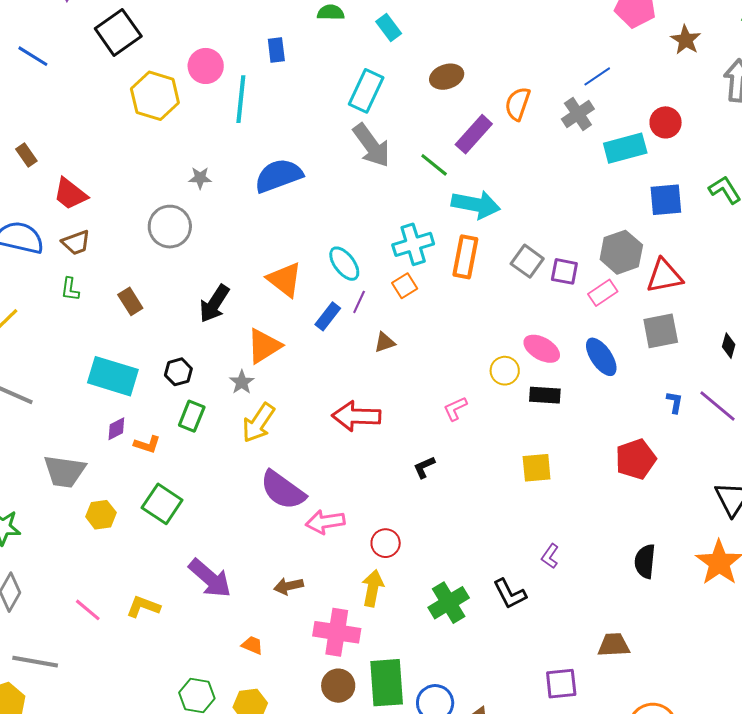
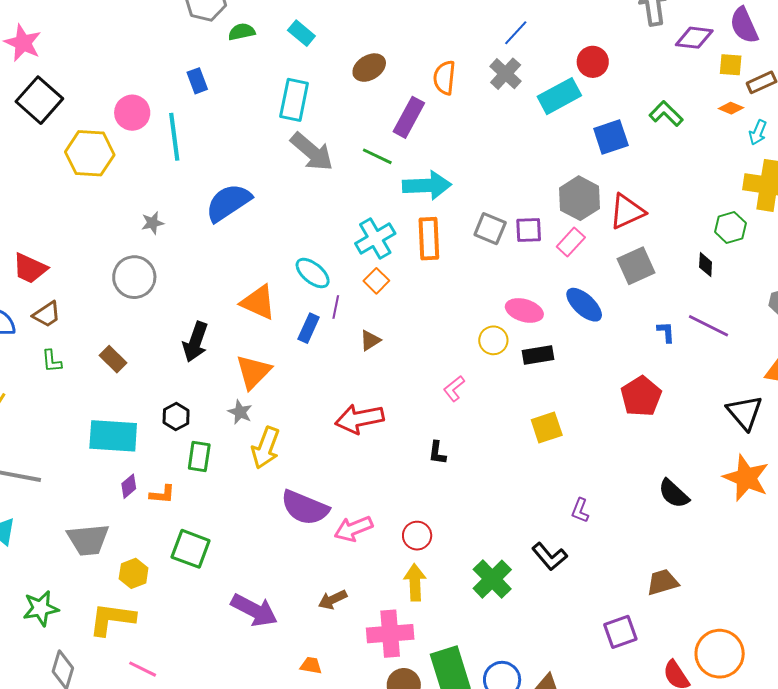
black L-shape: (424, 467) -> (437, 453), turned -45
black semicircle: (645, 561) -> (674, 494), turned -40
yellow L-shape: (143, 607) -> (112, 619), moved, size x1.4

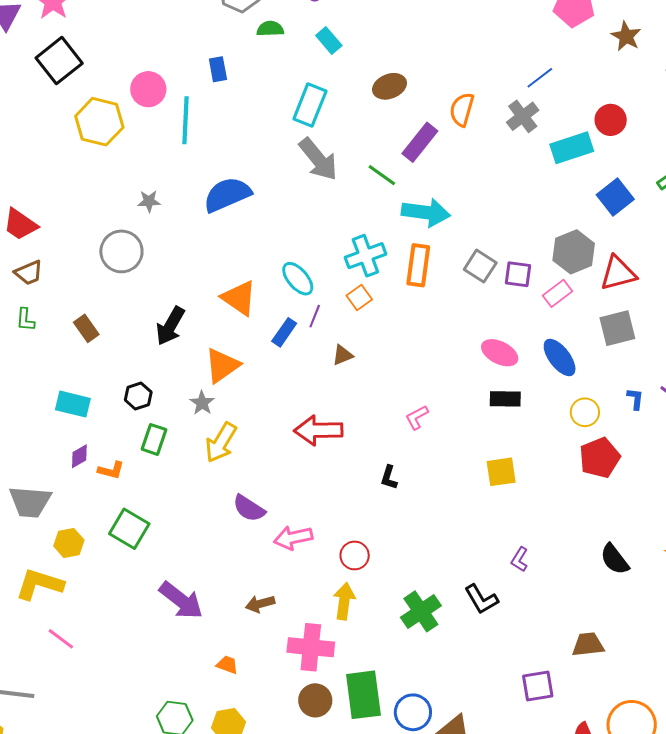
blue square: (611, 137) -> (615, 197), turned -30
yellow circle: (493, 340) -> (585, 412), moved
cyan rectangle: (113, 436) -> (73, 404), size x0.7
purple semicircle: (305, 508) -> (249, 508), size x0.7

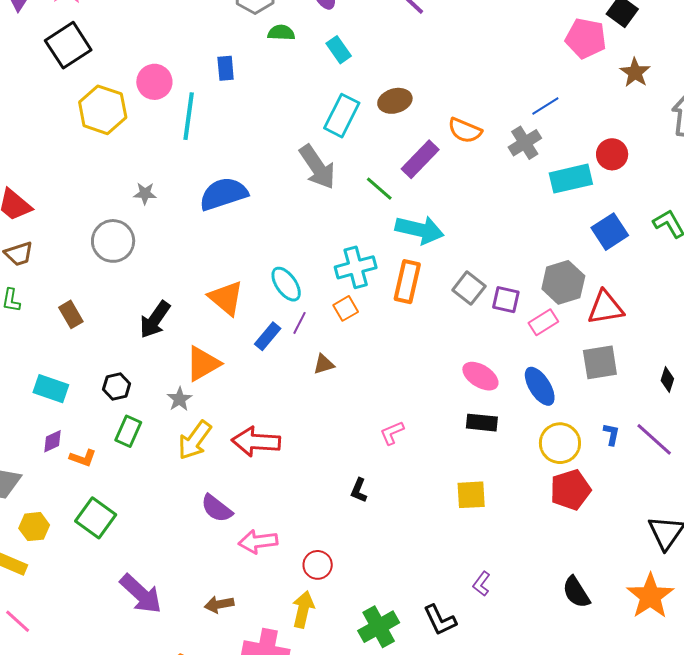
cyan rectangle: (310, 105) -> (342, 116), moved
orange semicircle: (462, 109) -> (465, 130), turned -88
yellow circle: (585, 412) -> (560, 443), size x1.4
red arrow: (318, 430) -> (256, 442), moved

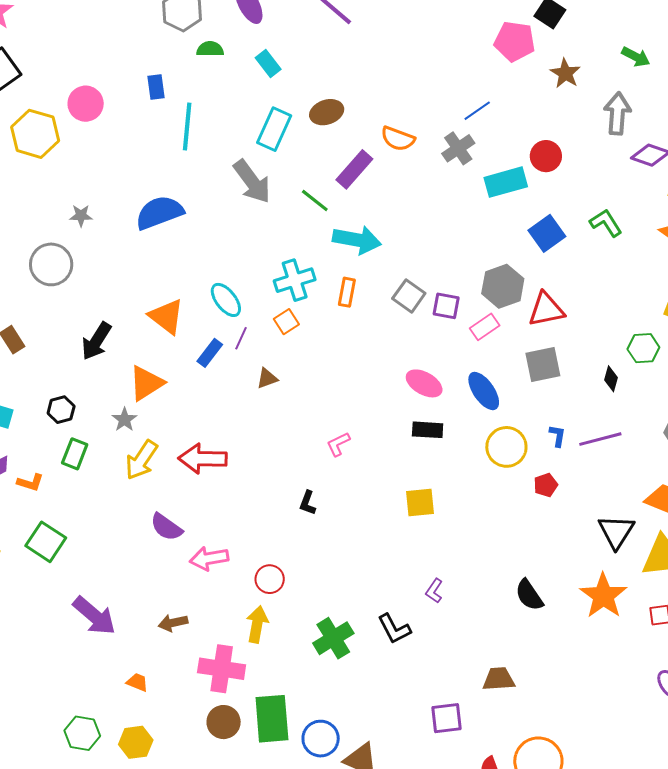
cyan line: (189, 116) -> (187, 126), moved
orange rectangle: (407, 282) -> (347, 292), size x0.7
purple line: (654, 439) -> (600, 439), turned -54
red pentagon: (570, 490) -> (546, 485), moved, size x0.6

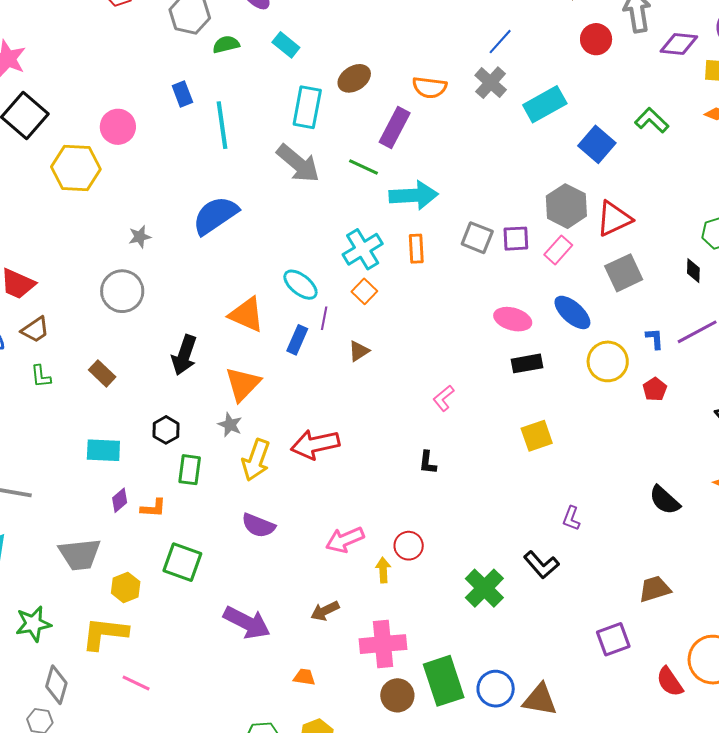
red circle: (546, 156) -> (596, 39), moved
purple semicircle: (166, 527) -> (258, 525), moved
yellow arrow: (257, 624) -> (383, 570), moved, size x0.7

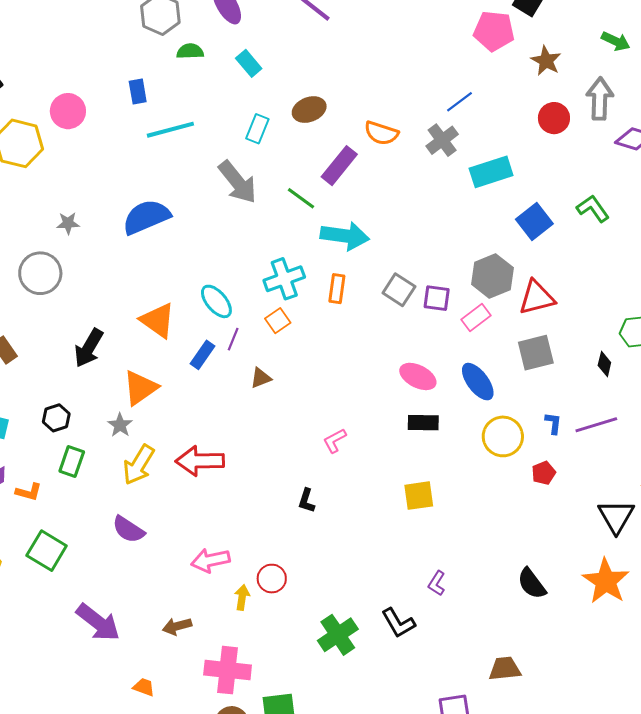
cyan rectangle: (307, 107) -> (257, 129), size x0.7
cyan line: (222, 125) -> (170, 130), turned 72

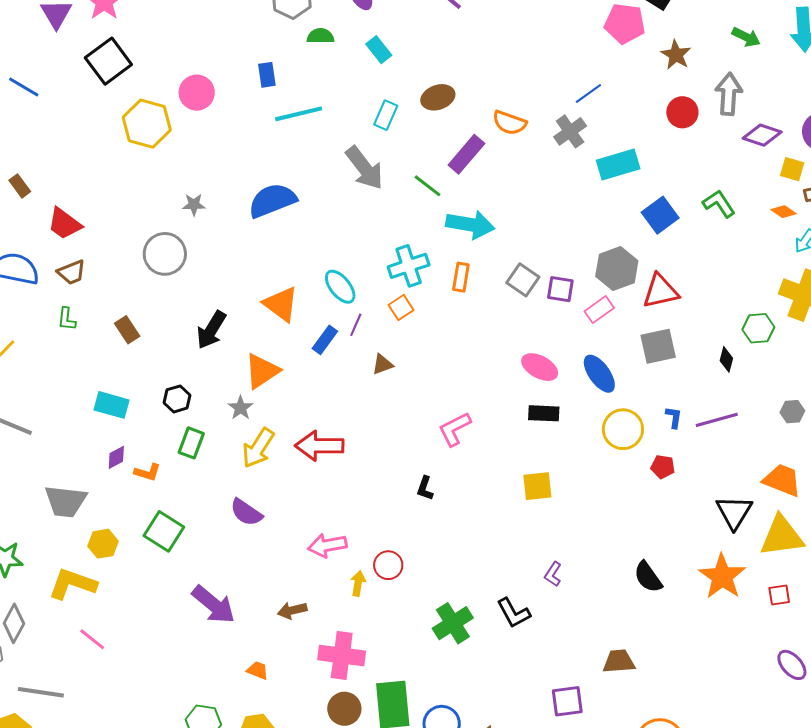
pink L-shape: (335, 441) -> (455, 429), size x1.4
red pentagon: (544, 473) -> (663, 467), turned 30

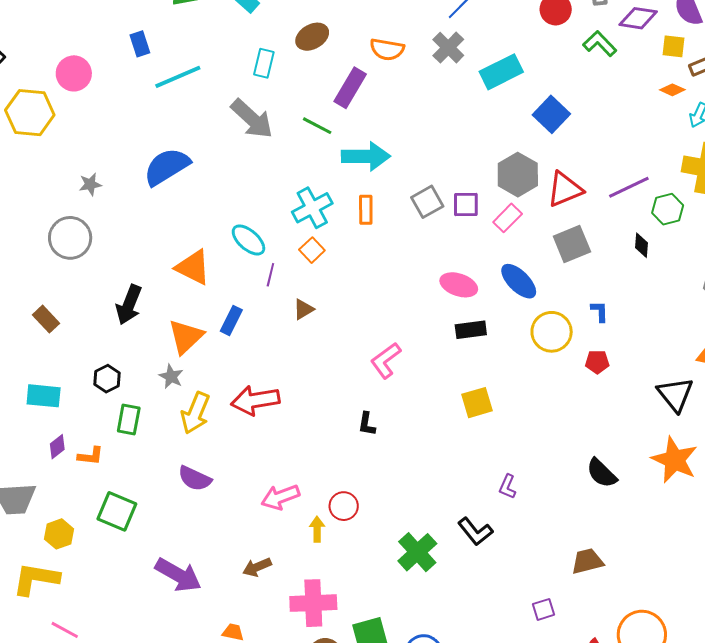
green L-shape: (719, 204) -> (600, 44), moved
gray square: (523, 280) -> (427, 202), turned 36
blue rectangle: (325, 340) -> (231, 320), moved
purple line: (717, 420) -> (629, 187), moved
purple square: (567, 701) -> (543, 609), size x0.7

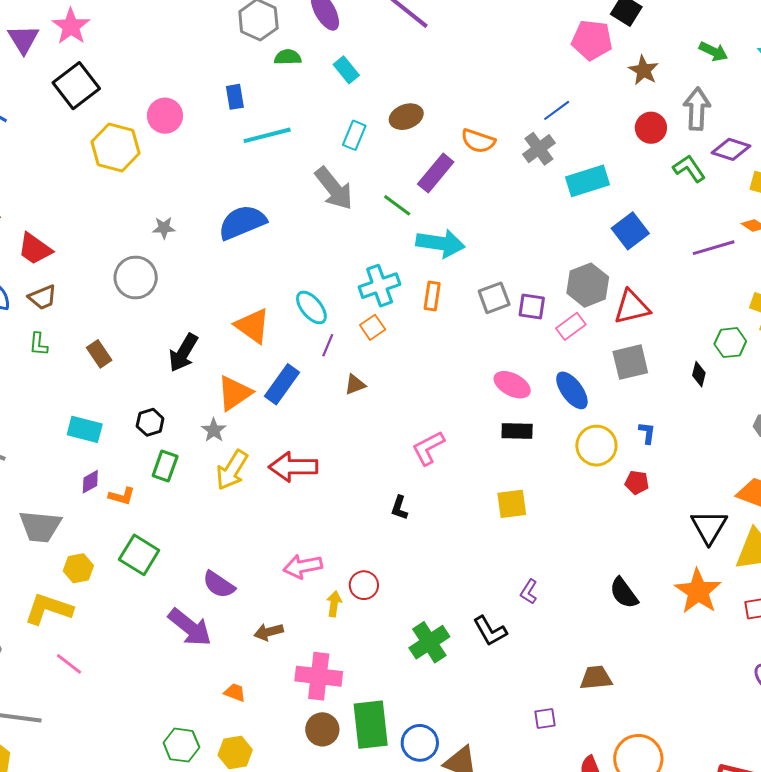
purple line: (629, 187) -> (714, 248), moved
blue rectangle: (231, 320) -> (282, 384), size x1.4
purple semicircle: (195, 479) -> (219, 585), moved

